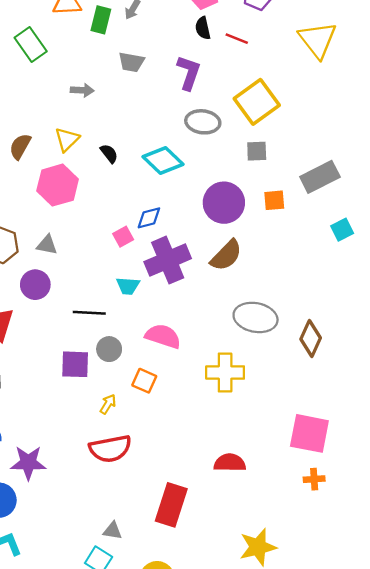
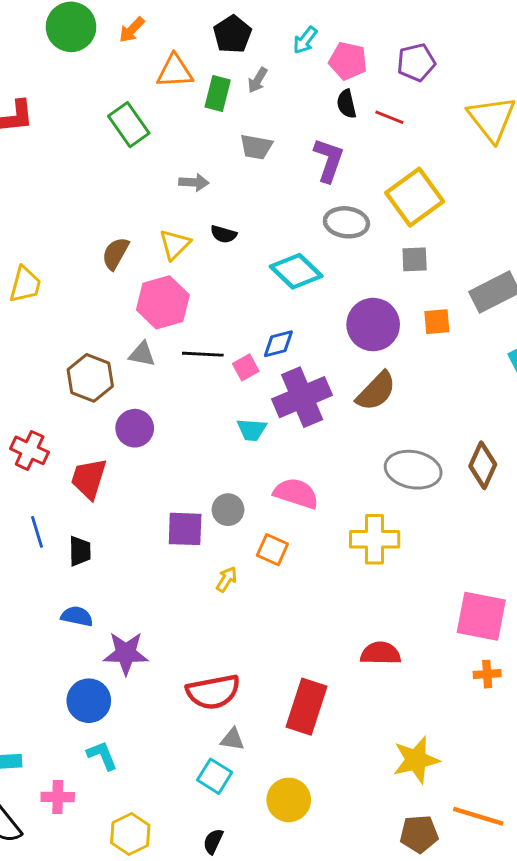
black semicircle: (109, 153) -> (224, 234), moved, turned 144
gray triangle: (47, 245) -> (142, 354), moved
black line: (89, 313) -> (203, 354), moved
brown diamond: (311, 339) -> (483, 465), moved
red semicircle: (110, 449) -> (213, 692), moved

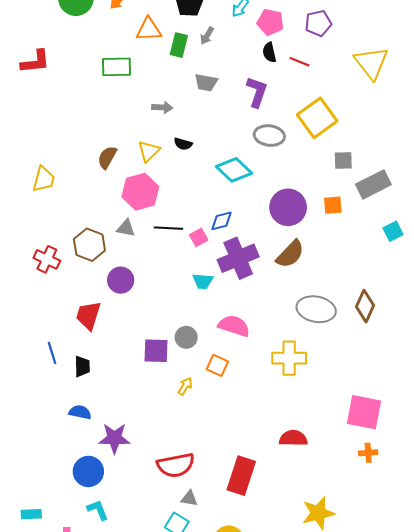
green rectangle: (129, 125) -> (116, 67), turned -56
gray square: (415, 259) -> (343, 161), moved
red cross: (30, 450) -> (47, 259), moved

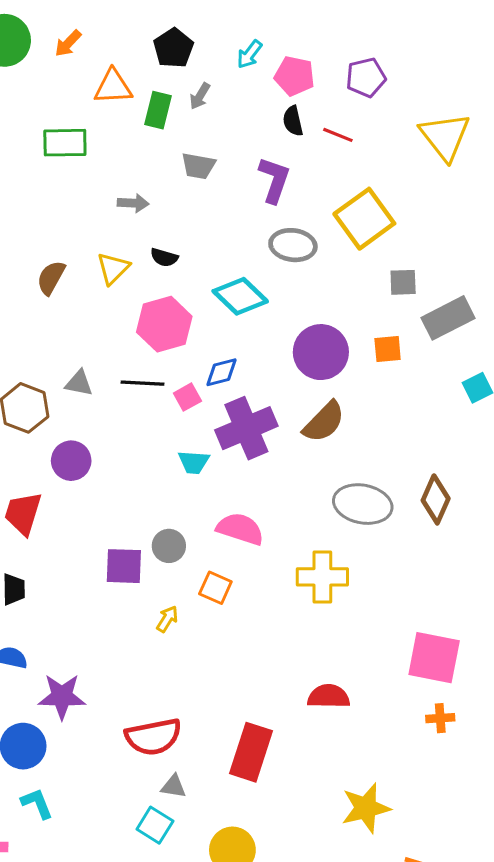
pink hexagon: (140, 192) -> (164, 324), moved

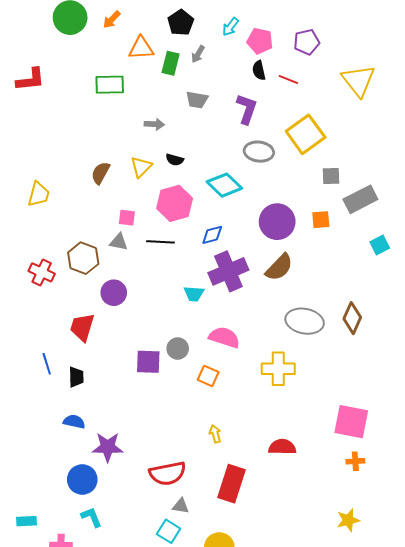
pink square: (187, 397) -> (127, 218), moved, turned 36
yellow arrow: (167, 619) -> (215, 434), moved, turned -48
yellow star: (366, 808) -> (348, 520), moved, size x0.7

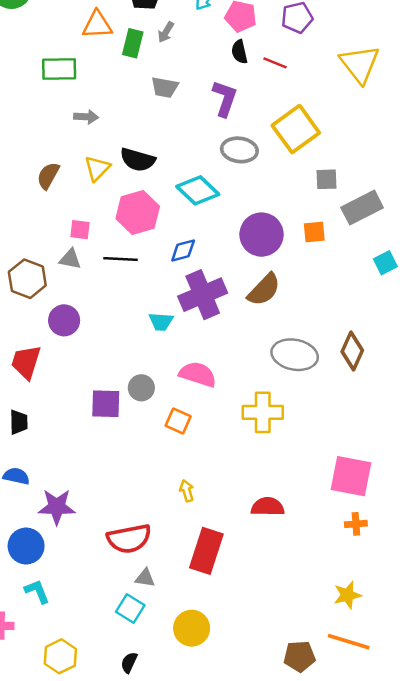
gray arrow: (154, 124) -> (86, 117), moved
black semicircle: (175, 160) -> (138, 160), size x1.6

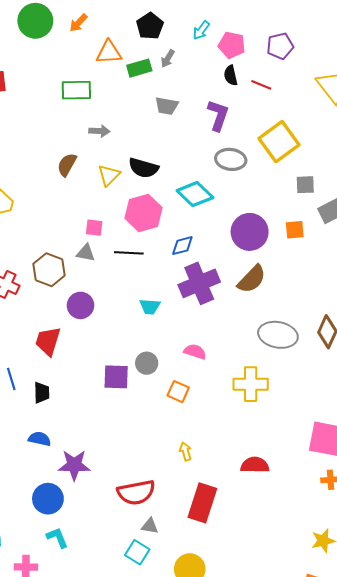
green rectangle: (133, 43) -> (139, 68), turned 60
brown semicircle: (48, 176) -> (67, 165), moved
cyan trapezoid: (161, 322) -> (150, 306), moved
pink semicircle: (198, 374) -> (195, 352), size x0.7

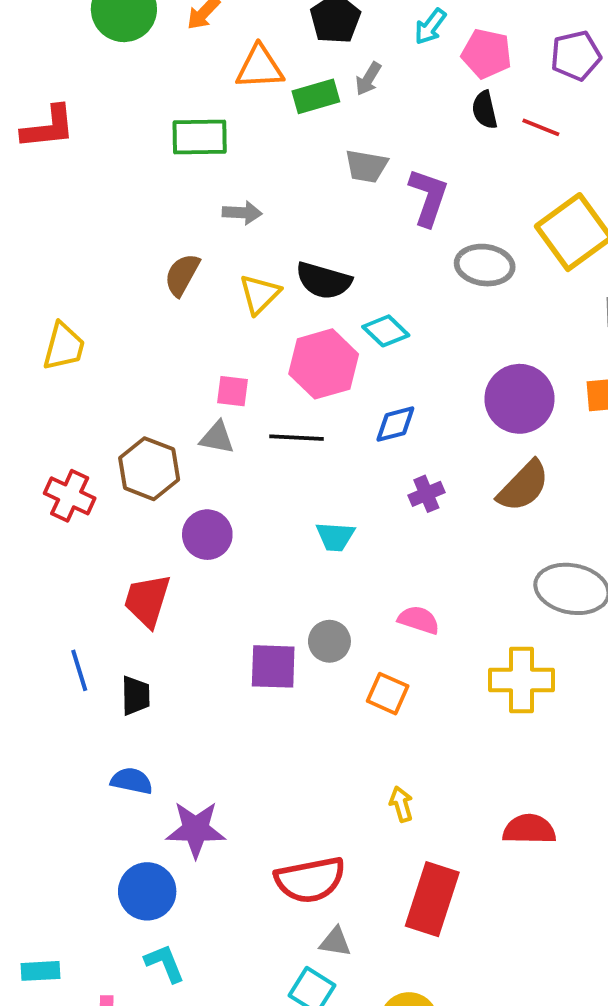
purple L-shape: (218, 115) -> (428, 197), moved
cyan diamond: (195, 194) -> (386, 331), moved, size x0.7
purple cross: (199, 283) -> (426, 494), size x0.5

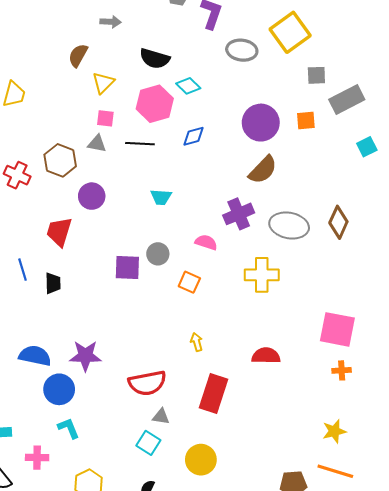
yellow triangle: (260, 294) -> (103, 83), moved
purple cross: (426, 494) -> (239, 214), moved, size x1.6
blue semicircle: (132, 781) -> (35, 356), moved, size x1.4

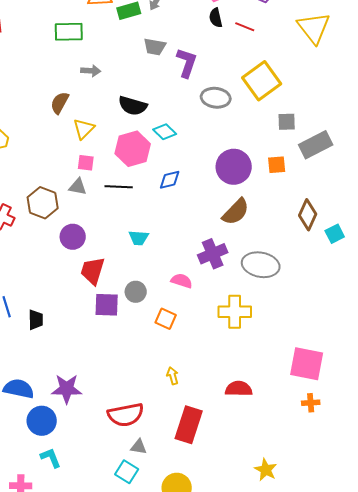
cyan square: (367, 147) -> (335, 234), moved
brown diamond: (338, 222) -> (308, 215), moved
red trapezoid: (59, 232) -> (93, 271), moved
yellow star: (334, 431) -> (266, 470), moved, turned -30

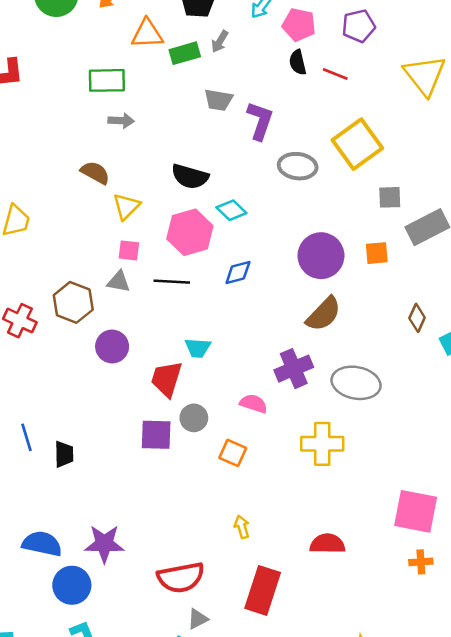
gray arrow: (91, 71) -> (121, 121), moved
brown semicircle: (60, 103) -> (95, 173), turned 90
brown diamond: (308, 215) -> (417, 318), size x0.7
red trapezoid: (93, 271) -> (167, 379), moved
gray triangle: (139, 447) -> (198, 619), turned -36

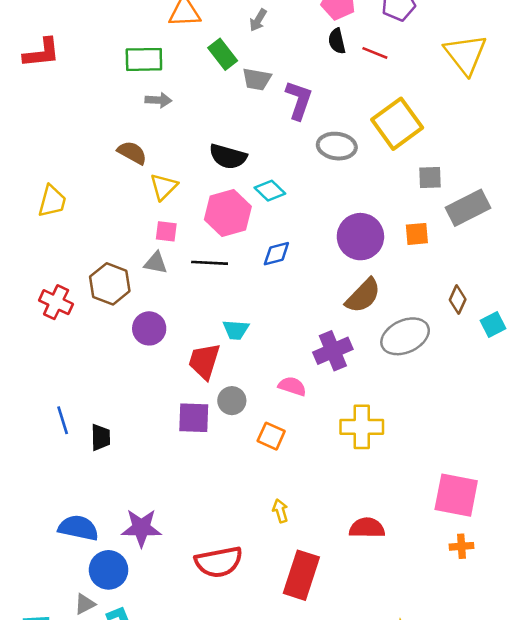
green rectangle: (185, 53) -> (223, 54), moved, turned 68
gray ellipse: (356, 383) -> (405, 336), moved, turned -36
gray triangle: (198, 619) -> (85, 604), moved

